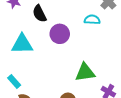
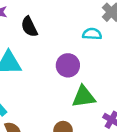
purple circle: (60, 34) -> (68, 65), moved

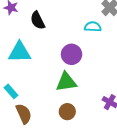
green triangle: (84, 97) -> (66, 82), moved

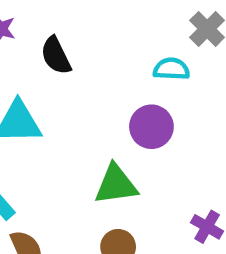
purple circle: (72, 54) -> (151, 127), moved

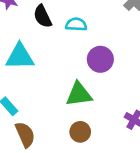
cyan semicircle: (171, 69) -> (76, 24), moved

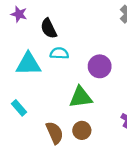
cyan semicircle: (76, 24) -> (59, 53), moved
brown semicircle: (25, 135) -> (55, 133), moved

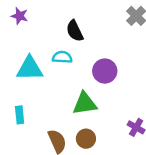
black semicircle: (49, 28) -> (75, 31), moved
cyan rectangle: (19, 108) -> (20, 115), turned 35

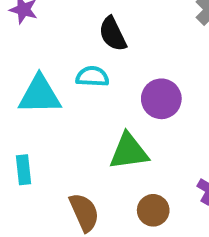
brown circle: (86, 139) -> (153, 210), moved

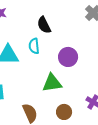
cyan semicircle: (92, 76) -> (34, 46), turned -98

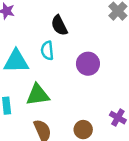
green triangle: (52, 83) -> (38, 95), moved

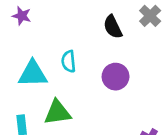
black semicircle: (59, 25) -> (113, 27), moved

